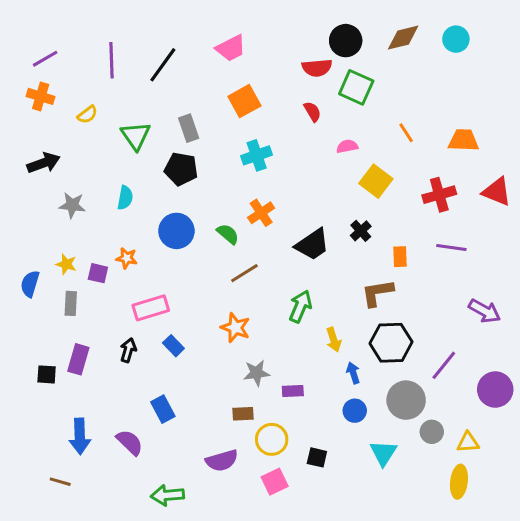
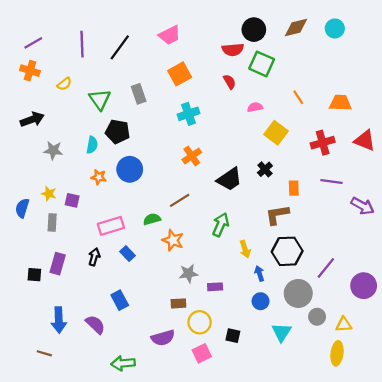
black pentagon: (181, 169) -> (118, 132), moved
green semicircle: (228, 234) -> (152, 219), moved, turned -56
orange star: (127, 258) -> (99, 177), moved
purple arrow: (485, 311) -> (363, 206), moved

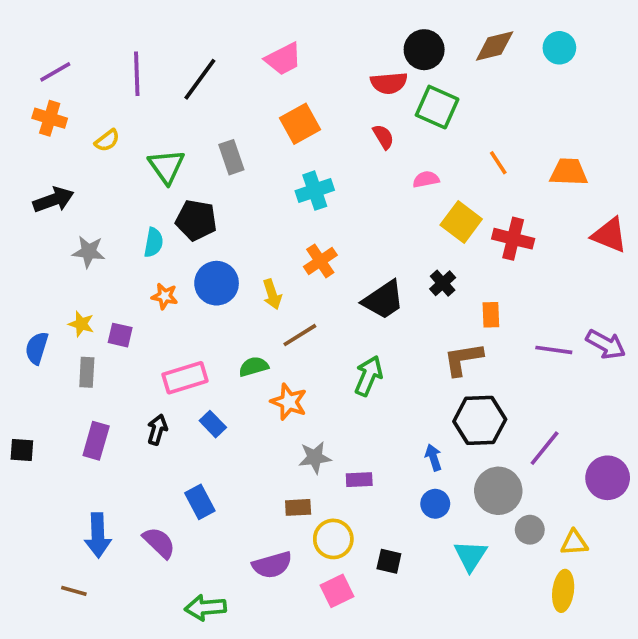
red cross: (323, 143) -> (513, 239), moved, turned 30
purple line: (331, 181) -> (554, 350), moved
yellow arrow: (245, 249) -> (272, 294), moved
black square: (34, 275) -> (22, 450), moved

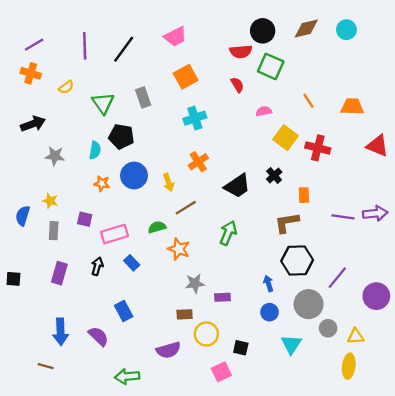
purple square: (120, 335) -> (85, 219), moved
purple arrow: (606, 344) -> (375, 213), turned -35
pink square: (337, 591) -> (221, 372), moved

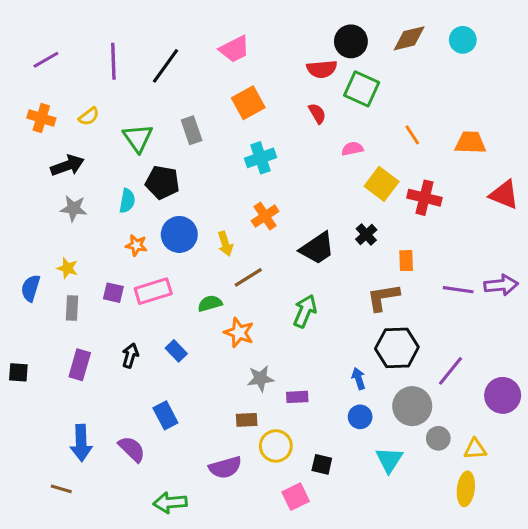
orange cross: (31, 73) -> (41, 118), moved
black arrow: (33, 124) -> (67, 166), moved
pink rectangle: (114, 234) -> (153, 291), moved

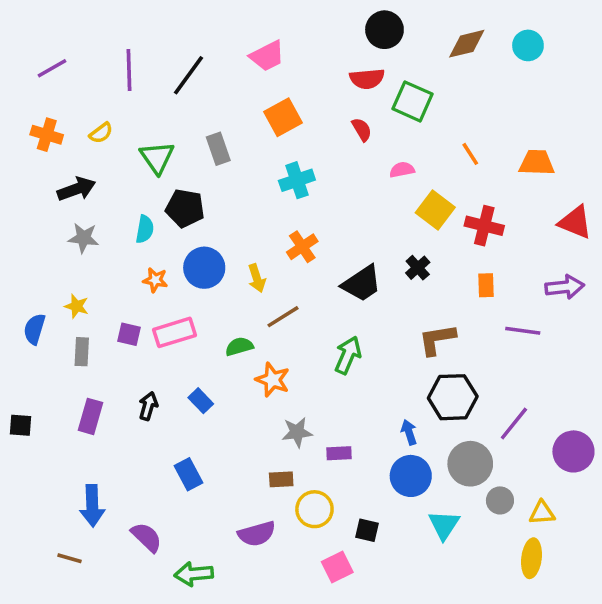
black circle: (351, 41) -> (384, 30), moved
orange rectangle: (406, 261) -> (486, 285), moved
purple arrow: (501, 285) -> (565, 287), moved
blue circle: (360, 417) -> (411, 476), size x1.5
purple semicircle: (132, 449) -> (146, 537), moved

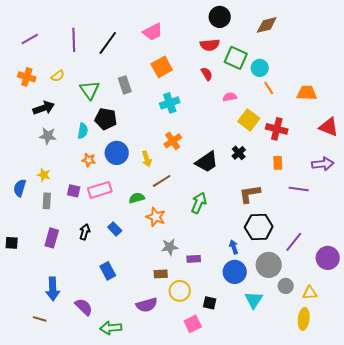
cyan circle: (528, 45) -> (260, 68), moved

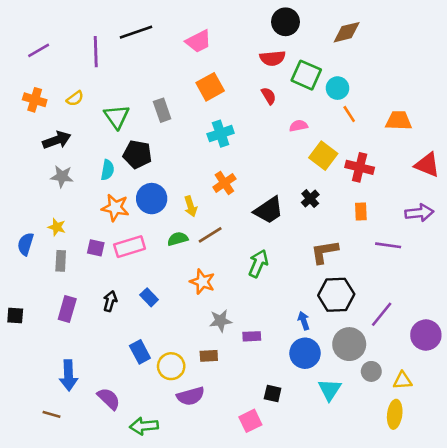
black line: (108, 43) -> (136, 32), moved, turned 35
orange star: (89, 160) -> (115, 208), size x1.5
green semicircle: (137, 198) -> (178, 239), moved
yellow circle: (180, 291) -> (171, 366), moved

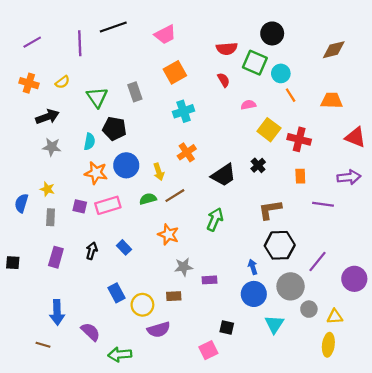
black circle: (286, 22) -> (272, 33), moved
brown diamond: (347, 32) -> (334, 50), moved

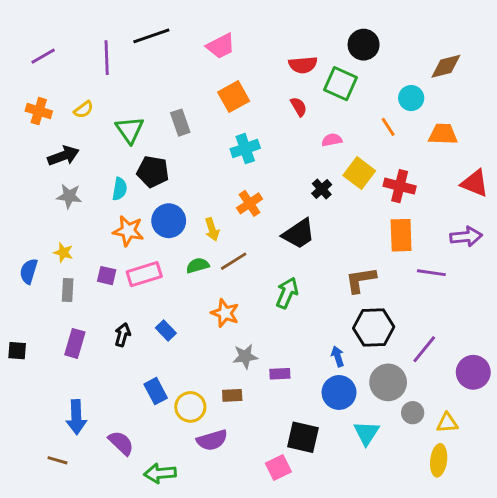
cyan circle: (281, 73) -> (411, 98), moved
black cross: (258, 165) -> (322, 189), moved
orange rectangle: (300, 176) -> (401, 235), size x1.6
black square: (227, 327) -> (303, 437), size x1.6

